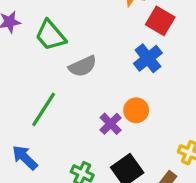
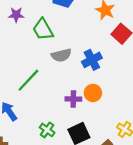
blue cross: (148, 58) -> (92, 60), moved
purple cross: (111, 124) -> (73, 99), turned 35

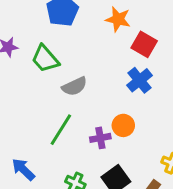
blue cross: (92, 60) -> (140, 80), moved
green line: (28, 80) -> (61, 130), moved

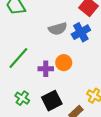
gray semicircle: (74, 86) -> (58, 29), moved

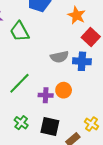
blue cross: (81, 32) -> (82, 61), turned 30
black square: (52, 101) -> (50, 127), turned 36

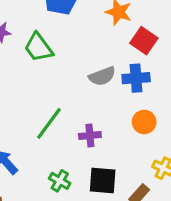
orange circle: (64, 90) -> (144, 122), moved

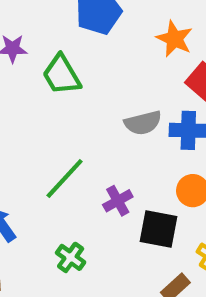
purple cross: (90, 135) -> (118, 201), turned -30
black square: (103, 181) -> (158, 229), moved

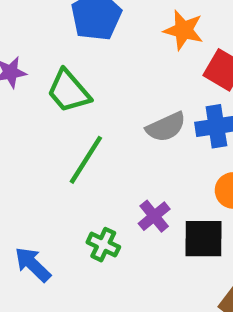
green line: (65, 179) -> (86, 160), moved
green cross: (71, 257) -> (103, 245), moved

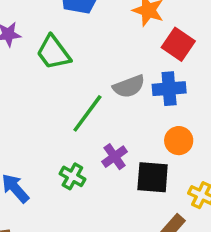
green line: (86, 160) -> (87, 113), moved

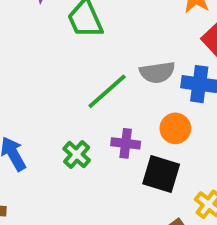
orange circle: (179, 141) -> (175, 128), moved
purple cross: (115, 157) -> (126, 143), turned 30

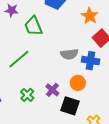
green line: (107, 91) -> (19, 59), moved
purple cross: (126, 143) -> (52, 90), turned 32

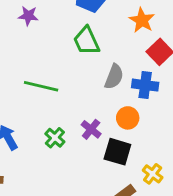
green trapezoid: (33, 26) -> (86, 41), moved
gray semicircle: (69, 54) -> (114, 77), turned -60
green line: (19, 59) -> (41, 86), turned 55

